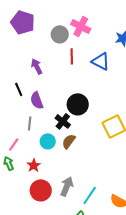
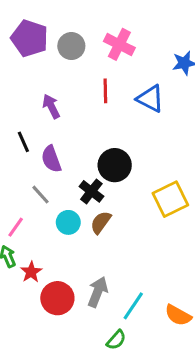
gray circle: (60, 34) -> (71, 46), moved
gray line: (30, 123) -> (40, 195), turned -48
red star: (34, 165) -> (31, 272), moved

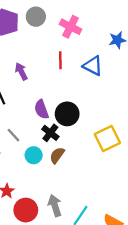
gray circle: (71, 46) -> (36, 17), moved
purple semicircle: (51, 159) -> (41, 109), moved
gray arrow: (98, 292) -> (55, 206), turned -40

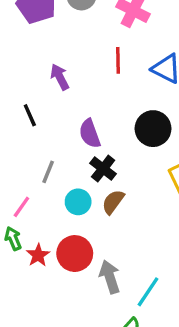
black circle: (67, 114) -> (153, 129), moved
gray line: (13, 135) -> (48, 172), turned 64
red circle: (26, 210) -> (75, 254), moved

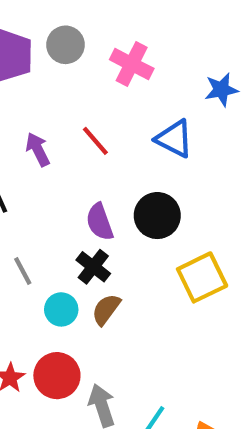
red line: (118, 60) -> (95, 141), moved, turned -40
purple semicircle: (90, 134) -> (100, 222), moved
gray line: (48, 172) -> (23, 271), turned -50

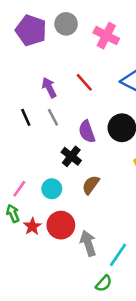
black cross: (93, 267) -> (71, 156), moved
gray line: (23, 271) -> (53, 117), moved
cyan circle: (61, 309) -> (52, 189), moved

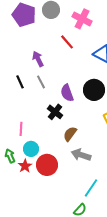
red line: (84, 82) -> (67, 42), moved
pink line: (19, 189) -> (21, 129), moved, turned -32
cyan circle: (52, 189) -> (31, 149), moved
gray arrow: (88, 243) -> (81, 155), moved, turned -54

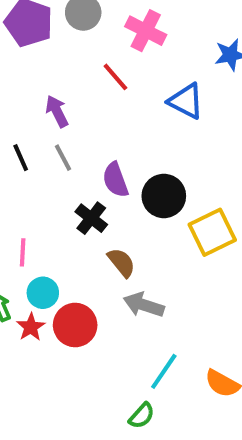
black circle: (94, 90) -> (164, 196), moved
brown semicircle: (70, 134) -> (121, 263), turned 105

